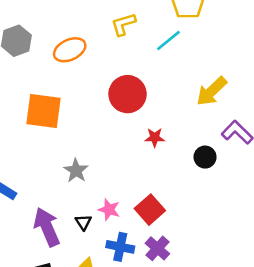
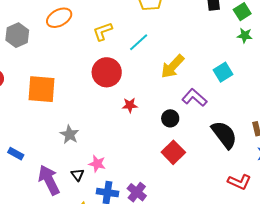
yellow L-shape: (123, 24) -> (103, 31), moved
cyan line: (168, 40) -> (139, 42), moved
orange ellipse: (70, 50) -> (59, 18), moved
red square: (150, 210) -> (173, 152), moved

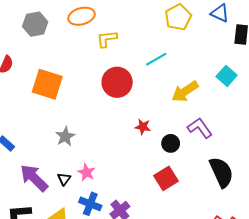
yellow L-shape: (103, 31) -> (107, 39), moved
cyan square: (223, 72) -> (227, 76), moved, turned -30
red star: (130, 105) -> (143, 127), moved
purple arrow: (49, 180) -> (34, 178), turned -32

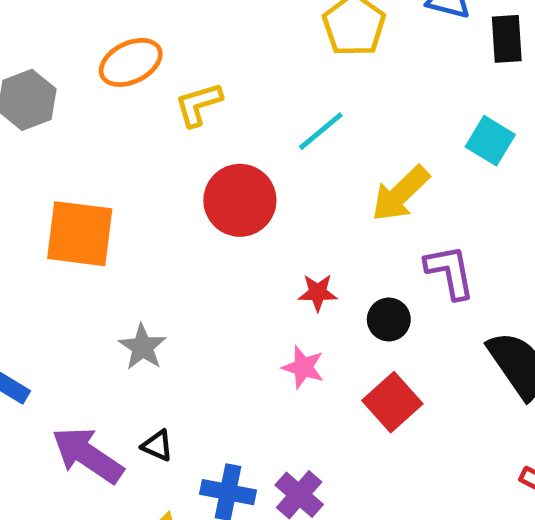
purple L-shape: (200, 128) -> (450, 272), turned 35
pink star: (86, 172) -> (303, 367), moved
black triangle: (64, 179) -> (157, 446), turned -32

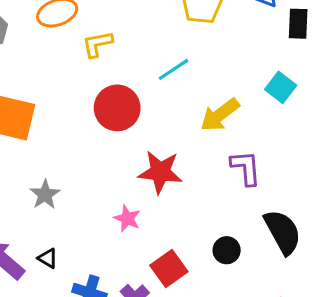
red star: (318, 293) -> (160, 172), size x1.8
black circle: (389, 320) -> (227, 250), moved
pink star: (303, 367) -> (127, 218), moved
red square: (392, 402) -> (169, 268), moved

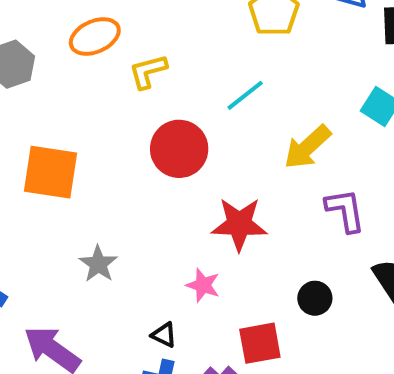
black circle: (227, 250) -> (315, 298), moved
black triangle: (48, 258) -> (164, 335), moved
red square: (169, 268) -> (260, 343), turned 30

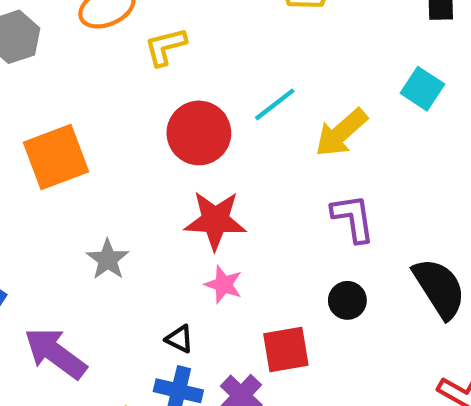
cyan line: (245, 95) -> (275, 104), moved
orange square: (51, 172) -> (56, 157), turned -30
purple L-shape: (345, 210) -> (353, 218), moved
red star: (239, 224) -> (215, 220), moved

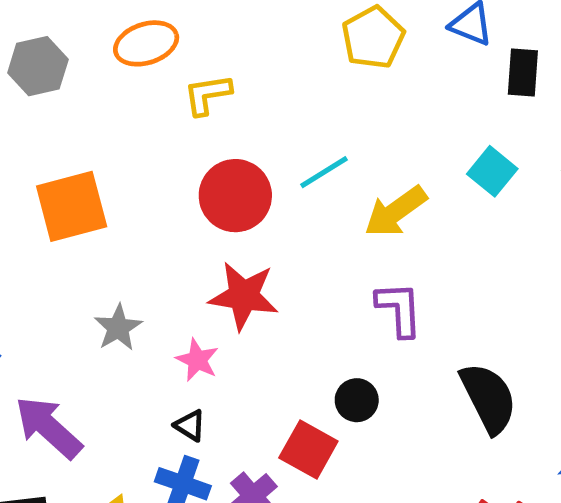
pink star: (224, 284) -> (197, 360), moved
black circle: (347, 300) -> (357, 400), moved
red square: (286, 350) -> (308, 450), turned 33

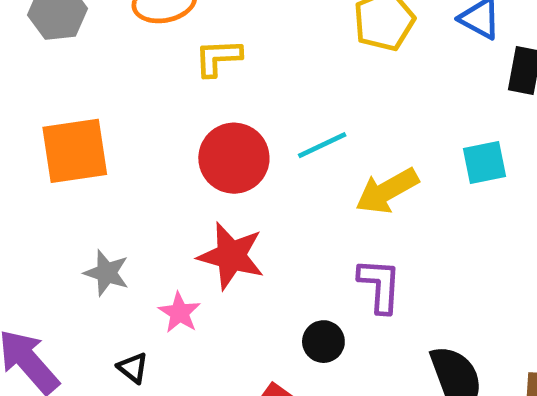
cyan square: (492, 171) -> (485, 163), turned 33
gray star: (118, 328) -> (107, 273), turned -30
black circle: (357, 400) -> (323, 342), moved
black triangle: (190, 425) -> (133, 368), moved

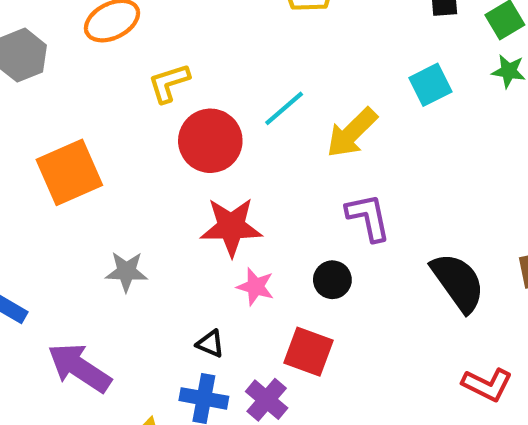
yellow L-shape: (218, 58) -> (169, 83), moved
pink star: (179, 313) -> (255, 287), moved
black triangle: (133, 368) -> (210, 344), moved

